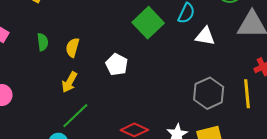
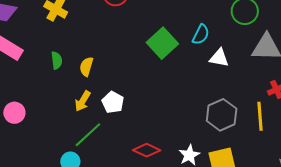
white pentagon: (117, 65) -> (113, 102), moved

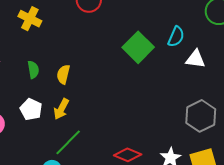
white pentagon: (113, 102) -> (31, 109), moved

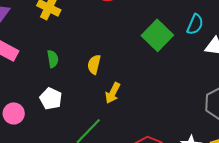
yellow semicircle: (63, 74) -> (94, 64), moved
yellow arrow: (61, 109) -> (113, 93), moved

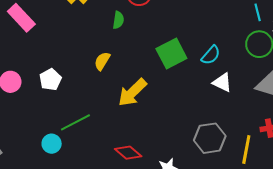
green semicircle: (53, 59) -> (118, 20), moved
yellow arrow: (113, 93) -> (132, 92), moved, size x1.5

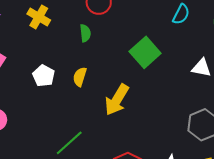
cyan semicircle: (211, 55) -> (181, 14), moved
white pentagon: (50, 79) -> (44, 76), moved

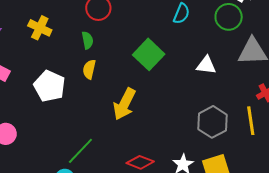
white pentagon: (44, 76) -> (49, 86), size x1.4
yellow semicircle: (80, 77) -> (89, 69), moved

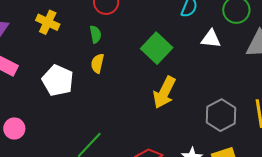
white triangle: (206, 65) -> (211, 39), moved
yellow arrow: (124, 104) -> (164, 92), moved

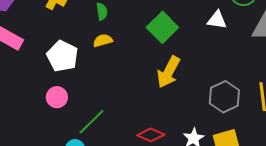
yellow semicircle: (97, 63) -> (103, 41), turned 60
pink circle: (14, 129) -> (57, 97), moved

